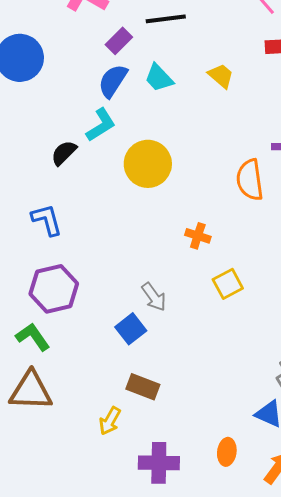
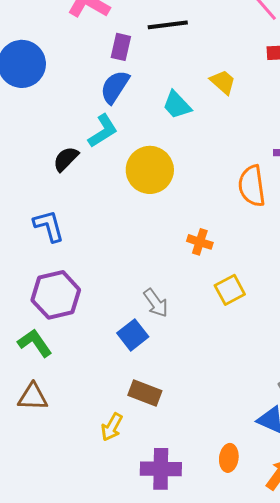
purple rectangle: (119, 41) -> (121, 47), turned -32
cyan trapezoid: (159, 78) -> (177, 105), moved
brown triangle: (31, 391) -> (33, 397), size x0.7

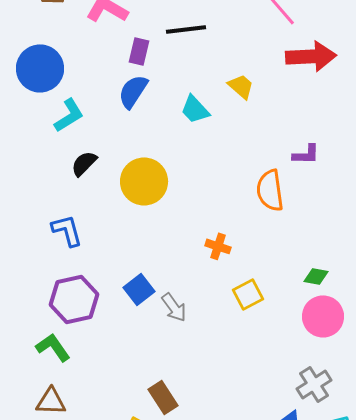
cyan L-shape: (103, 131) -> (69, 115), moved
yellow circle: (150, 170) -> (144, 181), moved
blue square: (133, 335) -> (139, 289), moved
brown rectangle: (145, 393) -> (163, 397), turned 36

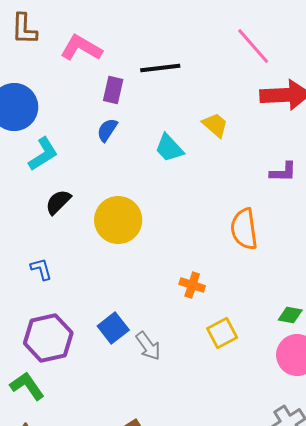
blue semicircle: (133, 91) -> (107, 130), size x0.7
purple L-shape: (306, 154) -> (283, 172), moved
blue L-shape: (67, 230) -> (41, 269), size x0.7

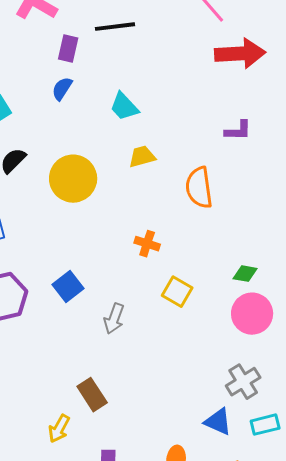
yellow trapezoid: (215, 125) -> (142, 157), moved, turned -56
yellow square: (222, 333) -> (177, 292), turned -32
gray arrow: (148, 346) -> (114, 319), moved, turned 56

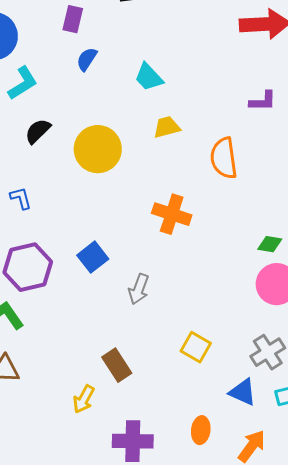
purple rectangle: (68, 49) -> (73, 19), moved
orange cross: (147, 244) -> (172, 214), size x1.5
yellow square: (177, 292) -> (196, 347), moved

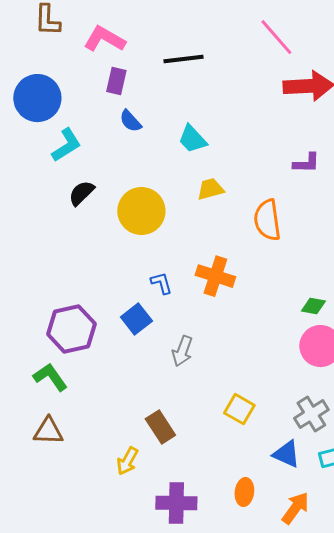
blue semicircle: (87, 59) -> (130, 121), turned -75
blue L-shape: (21, 198) -> (161, 283), moved

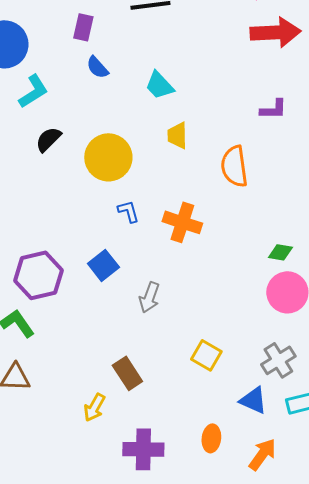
yellow trapezoid: (210, 189) -> (177, 135), turned -76
blue L-shape: (161, 283) -> (128, 211), moved

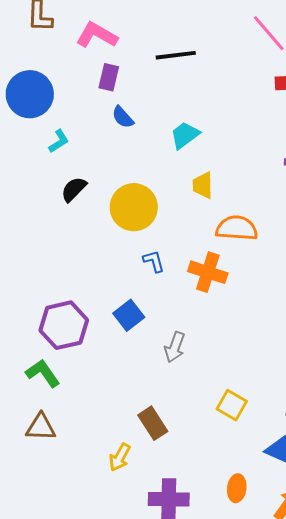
cyan trapezoid: (159, 85) -> (185, 135), turned 96
cyan L-shape: (33, 91) -> (59, 141), size x0.7
orange semicircle: (234, 166) -> (237, 228), moved, turned 102

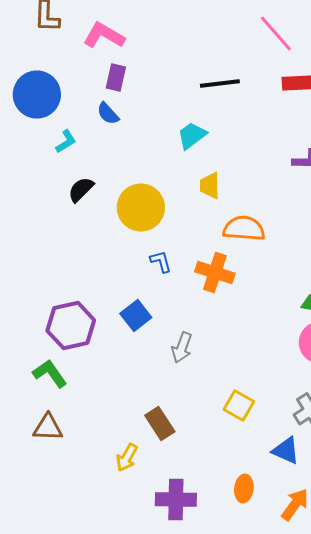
black line: (176, 55) -> (220, 84), moved
blue semicircle: (123, 117) -> (108, 114), moved

